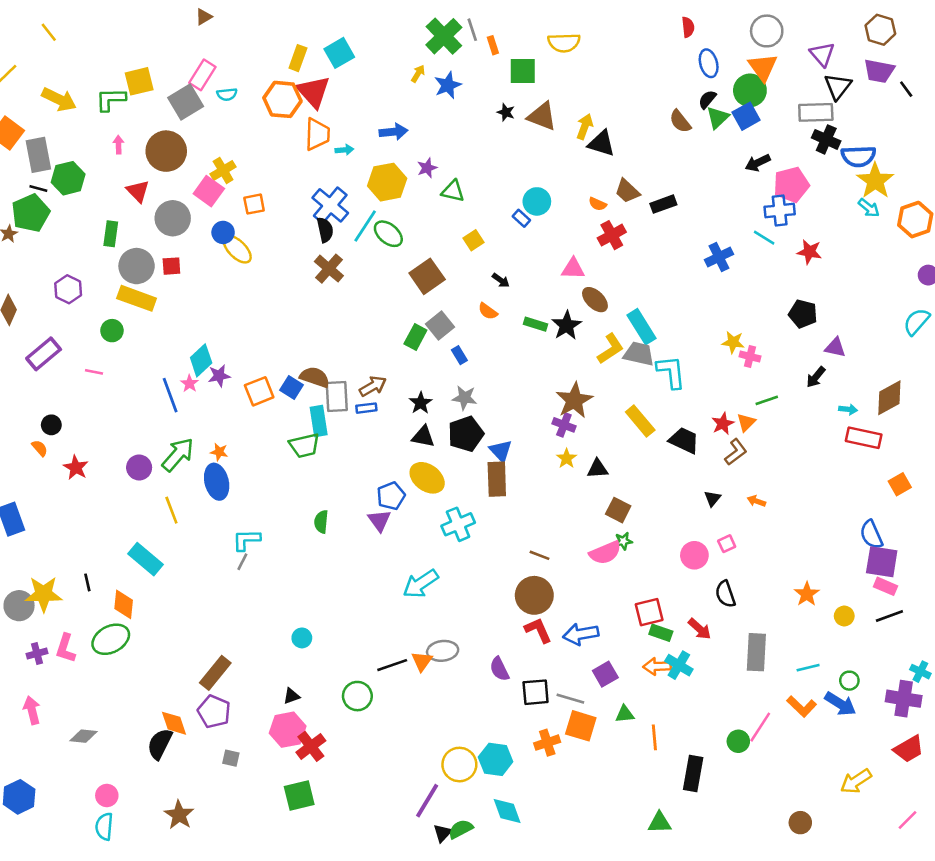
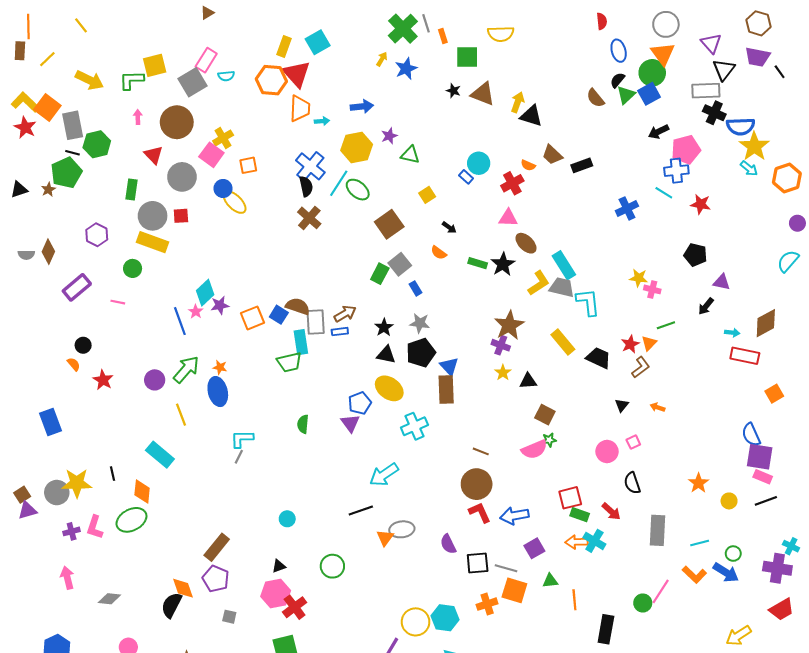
red cross: (612, 235) -> (512, 183), moved
black line: (392, 665) -> (361, 510), moved

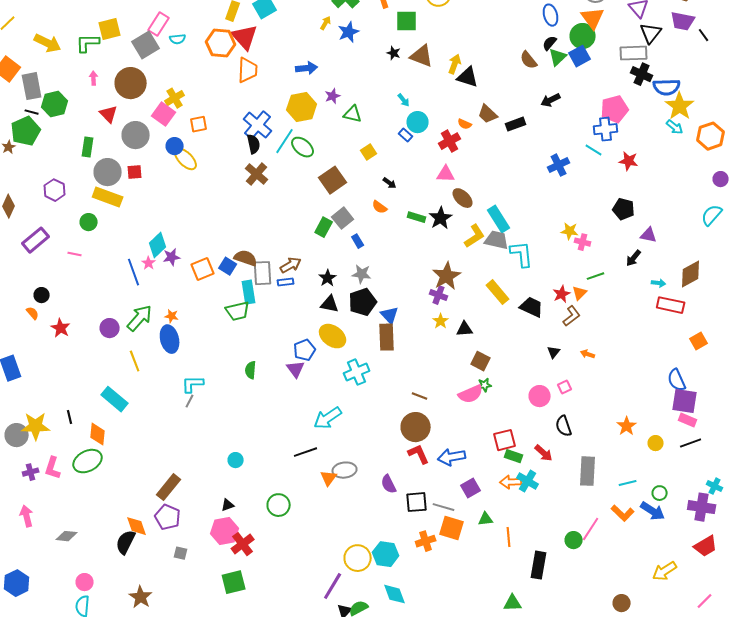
cyan arrow: (322, 121) -> (404, 100), moved, turned 56
black arrow: (659, 132) -> (551, 100), moved

